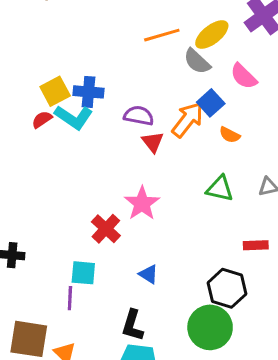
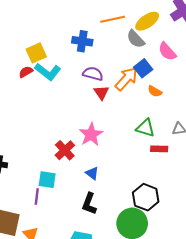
blue cross: (88, 92) -> (82, 41), moved
red rectangle: (256, 245) -> (159, 149), moved
blue triangle: (149, 274) -> (92, 173), moved
black L-shape: (133, 325) -> (89, 204), moved

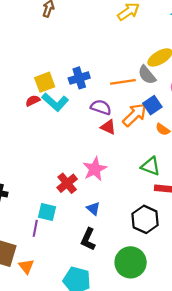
orange line: (113, 19) -> (123, 82), moved
blue cross: (82, 41) -> (79, 78), moved, turned -30
red triangle: (101, 93) -> (108, 127), turned -35
black hexagon: (146, 197) -> (145, 219), moved

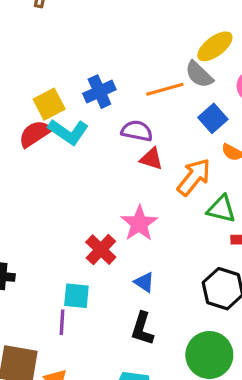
red semicircle: (33, 101) -> (35, 134), size x1.5
orange arrow: (135, 115) -> (194, 177), moved

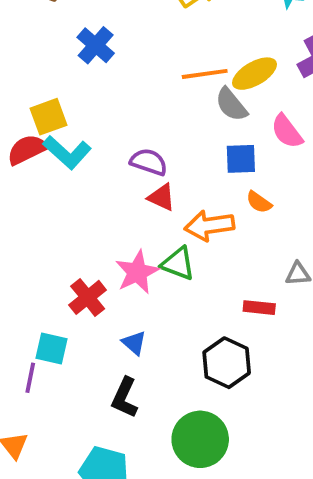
orange line: (165, 89) -> (205, 74), moved
blue cross: (99, 92) -> (96, 45), moved, turned -32
blue square: (213, 118) -> (241, 159), turned 32
orange arrow: (194, 177) -> (209, 226), turned -144
green triangle: (221, 209) -> (178, 264), moved

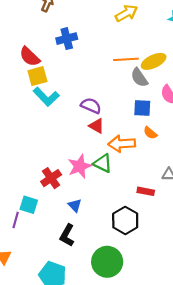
blue cross: (96, 45) -> (67, 39), turned 30
red semicircle: (27, 150) -> (30, 57), moved, turned -115

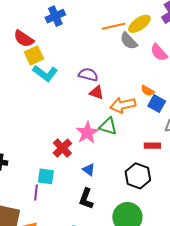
blue square: (142, 108) -> (157, 104), moved, turned 36

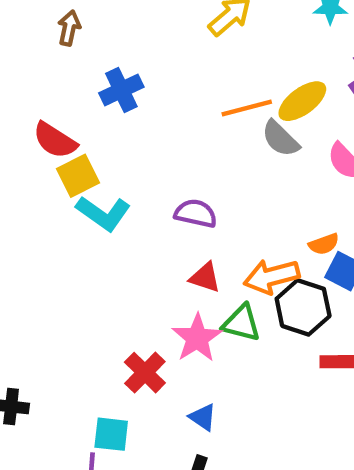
orange semicircle: (147, 91) -> (324, 244), turned -48
red triangle: (97, 92) -> (205, 277), moved
black hexagon: (138, 176) -> (303, 307), moved

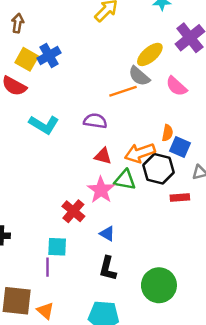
orange line: (247, 108) -> (123, 91), moved
yellow square: (78, 176) -> (27, 59), moved, turned -30
orange semicircle: (324, 244) -> (167, 133), turned -56

